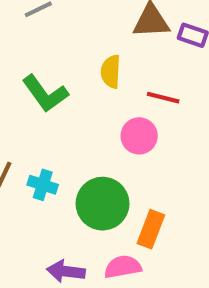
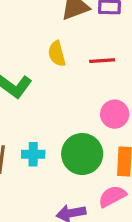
pink circle: (139, 136) -> (115, 114), moved

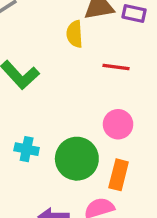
yellow semicircle: (57, 54) -> (75, 34), moved

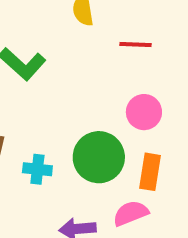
cyan cross: (27, 149) -> (37, 169), moved

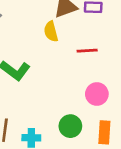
green circle: (99, 157) -> (70, 126), size x0.7

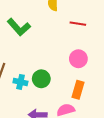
green circle: (70, 126) -> (41, 79), moved

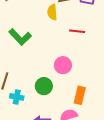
pink circle: (78, 59) -> (63, 65), moved
cyan cross: (20, 82) -> (17, 97), moved

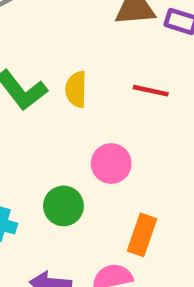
yellow semicircle: (52, 12) -> (76, 89), moved

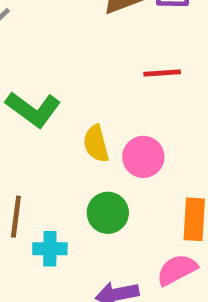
yellow semicircle: (76, 89) -> (96, 144), moved

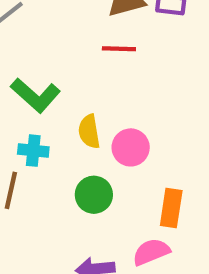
red line: (162, 73) -> (119, 49), moved
cyan cross: (50, 249) -> (33, 151), moved

